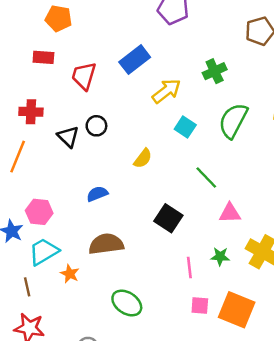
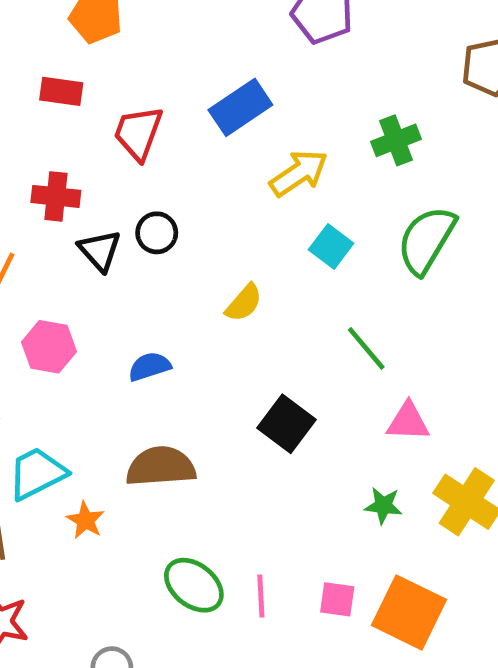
red cross: (31, 112) -> (56, 196), moved
pink hexagon: (39, 212) -> (49, 347), moved
pink line: (189, 268) -> (261, 596), moved

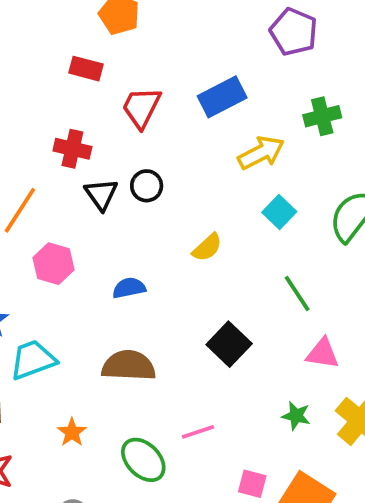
green cross: (396, 140) -> (322, 116), moved
orange star: (85, 520) -> (72, 432), moved
pink line: (261, 596) -> (198, 432), moved, turned 68

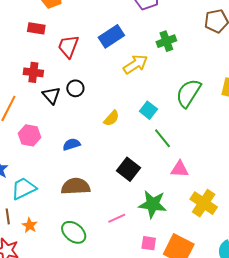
cyan square: (279, 212) -> (148, 110), moved
green star: (296, 416) -> (153, 204), moved, size x1.8
orange star: (72, 432) -> (30, 225), moved
green ellipse: (143, 460) -> (74, 232), moved

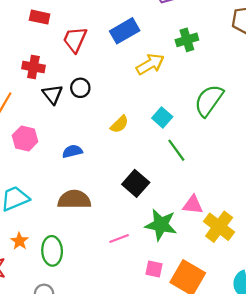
pink triangle: (180, 169) -> (193, 205), moved
green ellipse: (74, 232) -> (52, 251), moved, turned 45

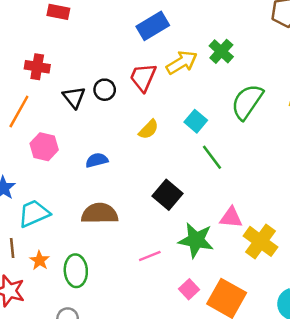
red trapezoid: (75, 40) -> (143, 77), moved
green cross: (187, 40) -> (221, 51), moved, turned -30
red cross: (33, 67) -> (37, 67), moved
pink square: (154, 269) -> (189, 289), turned 36

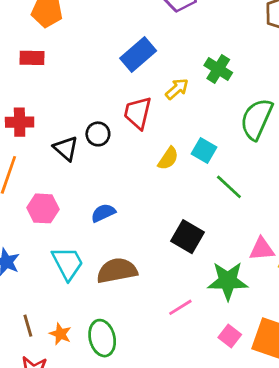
yellow arrow: (182, 62) -> (177, 89), size x0.7
yellow semicircle: (149, 129) -> (168, 158), moved
cyan trapezoid: (34, 213) -> (68, 263), moved, turned 96

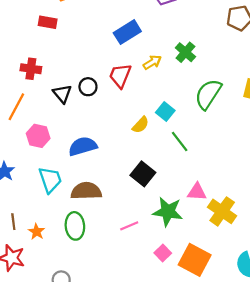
yellow semicircle: (168, 158) -> (141, 125), moved
blue semicircle: (103, 213) -> (83, 146), size x1.5
green ellipse: (102, 338) -> (75, 226), moved

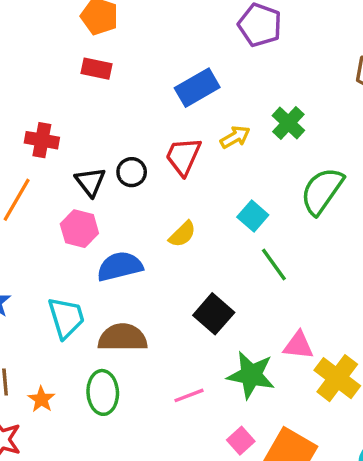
red rectangle: (48, 22) -> (97, 69), moved
yellow semicircle: (141, 125) -> (182, 234), moved
pink hexagon: (38, 136) -> (79, 229), moved

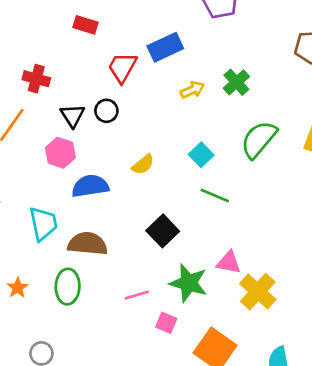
red trapezoid: (183, 156) -> (122, 67), moved
green line: (274, 265) -> (215, 195), turned -36
pink square: (241, 441) -> (166, 323), moved, turned -30

